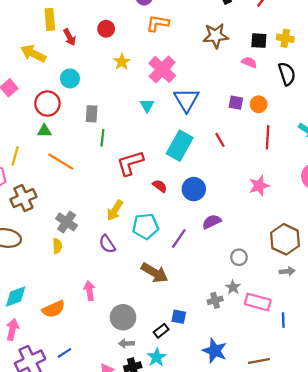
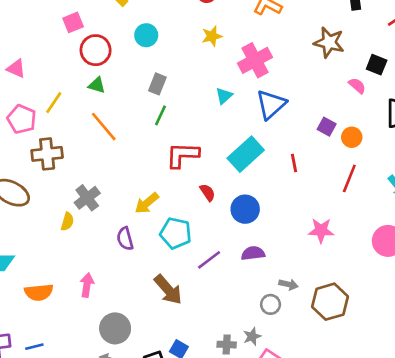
red circle: (47, 104) -> (96, 50), moved
gray arrow: (287, 271) -> (288, 284), moved

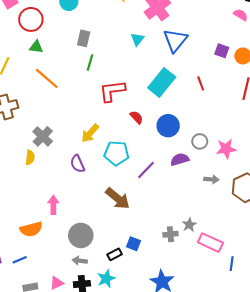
pink star: (321, 230) -> (226, 149), moved
orange semicircle: (39, 292) -> (31, 229), moved
gray circle: (271, 304) -> (200, 141), moved

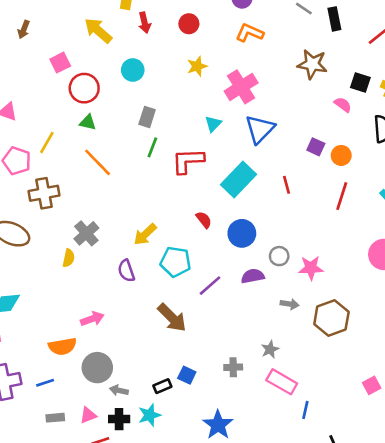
red L-shape: (112, 91) -> (188, 161), moved
pink arrow: (53, 205) -> (92, 319), turned 66
gray star: (189, 225) -> (270, 349), moved
gray circle: (81, 235) -> (97, 368), moved

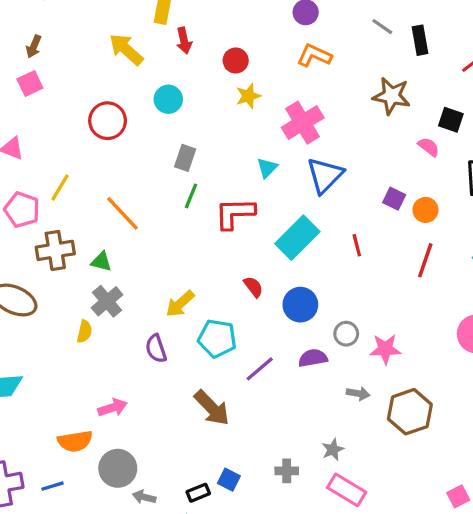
red circle: (189, 24) -> (236, 61), moved
pink square: (60, 63) -> (30, 84), moved
green triangle: (88, 122) -> (101, 262), moved

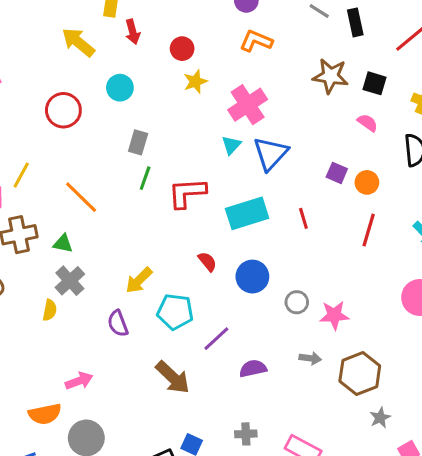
black square: (451, 120) -> (375, 83), moved
cyan triangle: (267, 168) -> (231, 145), moved
cyan rectangle: (297, 238) -> (247, 213), turned 30
purple semicircle: (313, 358) -> (253, 368), moved
gray star: (333, 449) -> (380, 418), moved

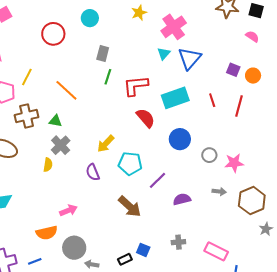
red line: (369, 230) -> (239, 106), moved
red semicircle: (207, 262) -> (146, 118), moved, size x1.5

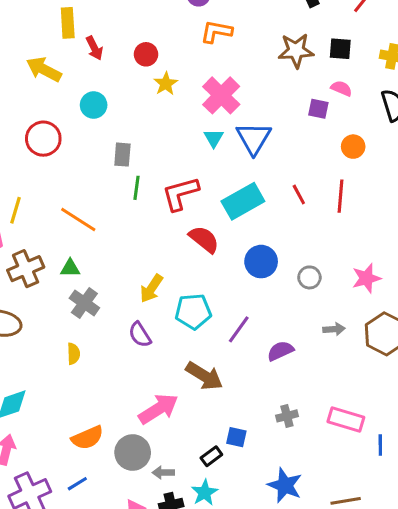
purple square: (233, 70) -> (318, 109), moved
pink star: (234, 163) -> (366, 278), moved
yellow semicircle: (48, 165) -> (73, 354), moved
pink arrow: (68, 210) -> (158, 409), moved, size x1.5

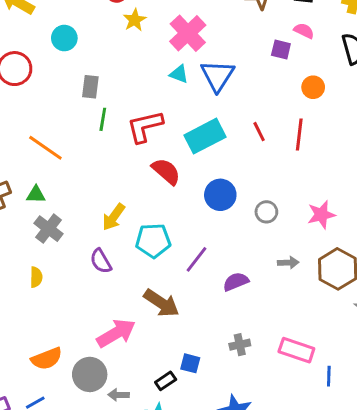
cyan triangle: (214, 138) -> (179, 74), turned -42

